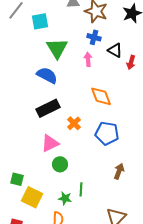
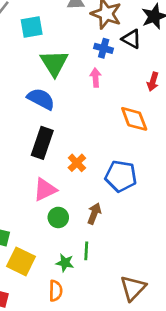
black triangle: (115, 50) -> (132, 39), moved
orange diamond: (101, 96) -> (134, 119), moved
black rectangle: (48, 108) -> (42, 143), turned -45
brown arrow: (119, 171) -> (94, 213), moved

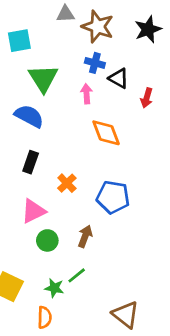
black triangle: (132, 39) -> (119, 78), moved
orange diamond: (134, 119) -> (106, 133), moved
black rectangle: (42, 143) -> (31, 162), size x0.7
green line: (86, 251) -> (77, 275), turned 48
brown triangle: (133, 288) -> (126, 315), turned -36

